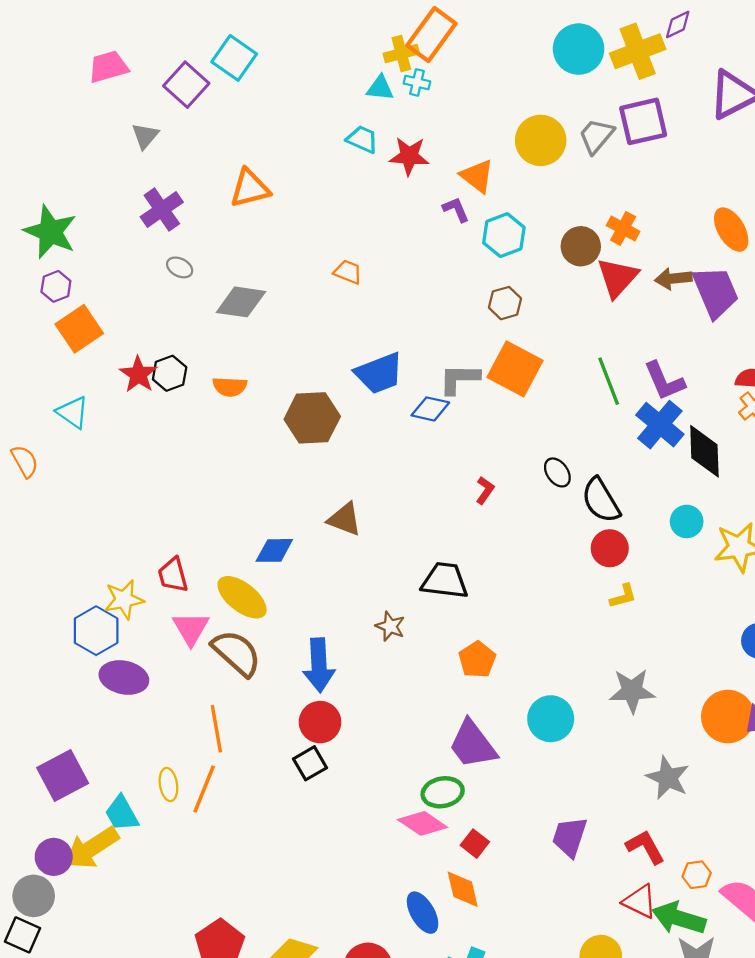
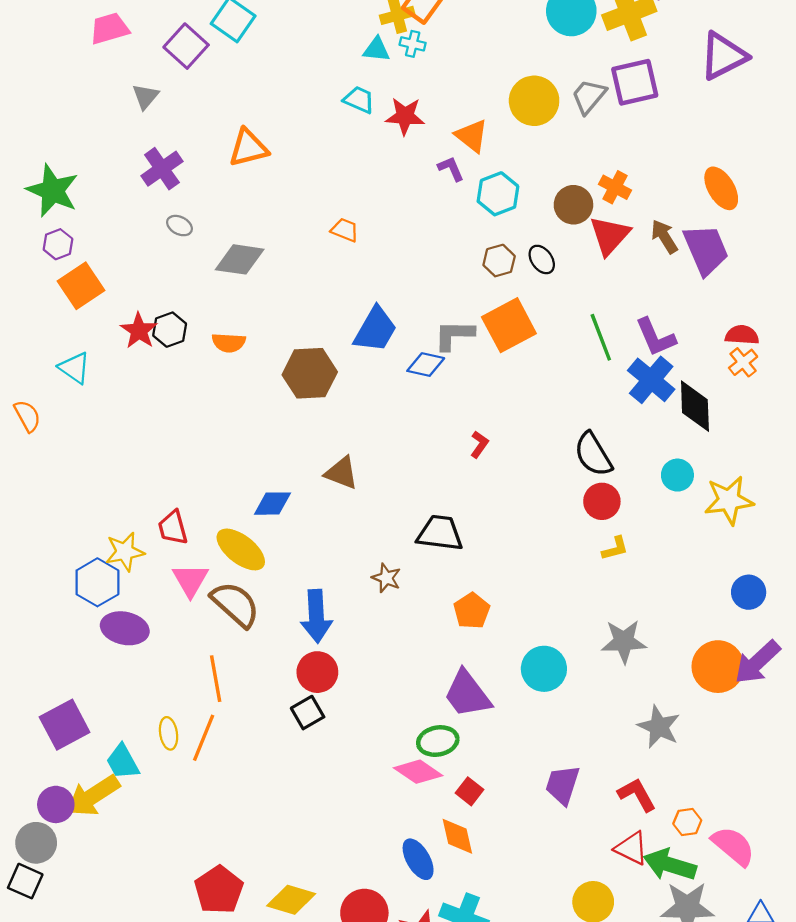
brown arrow: (673, 279) -> (664, 236), turned 64
orange square: (515, 369) -> (509, 325), turned 34
blue trapezoid: (379, 373) -> (375, 330), turned -39
black ellipse: (557, 472) -> (542, 259), moved

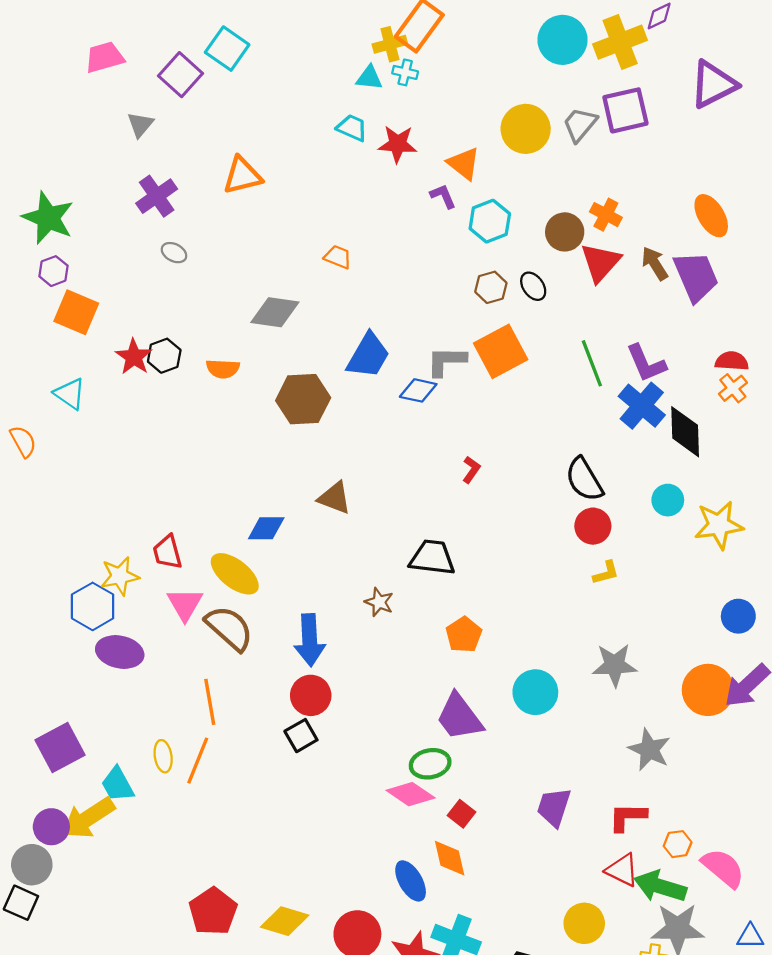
gray diamond: (240, 259) -> (275, 312), moved
orange square: (81, 286) -> (76, 312), turned -33
red L-shape: (637, 795) -> (628, 817), turned -60

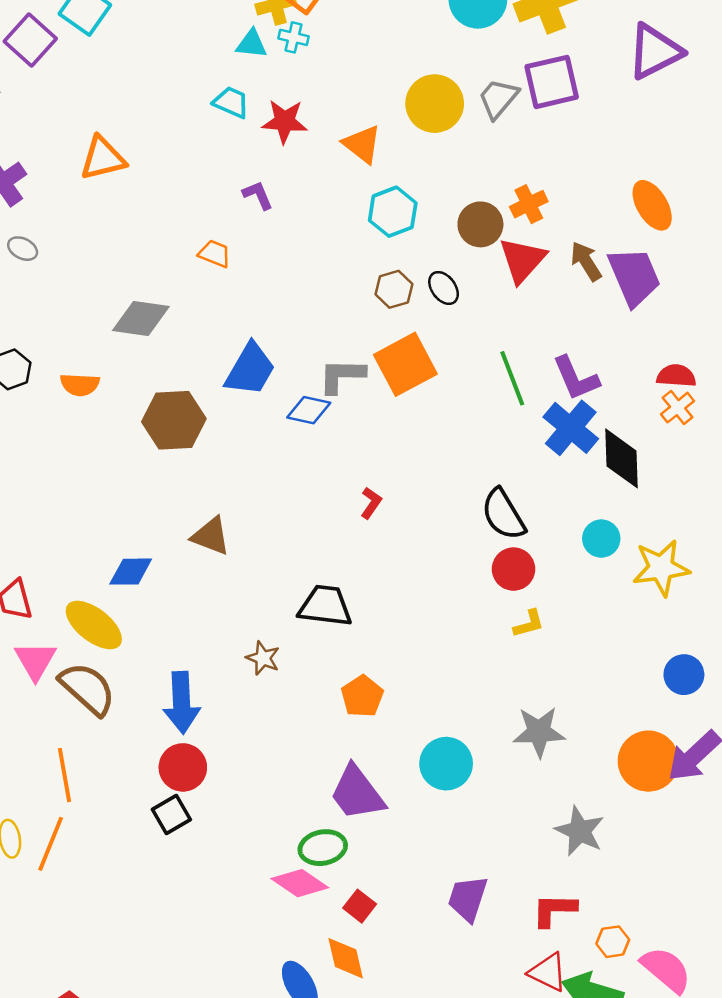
purple L-shape: (443, 196) -> (258, 195), moved
orange cross: (606, 215) -> (529, 204), turned 36

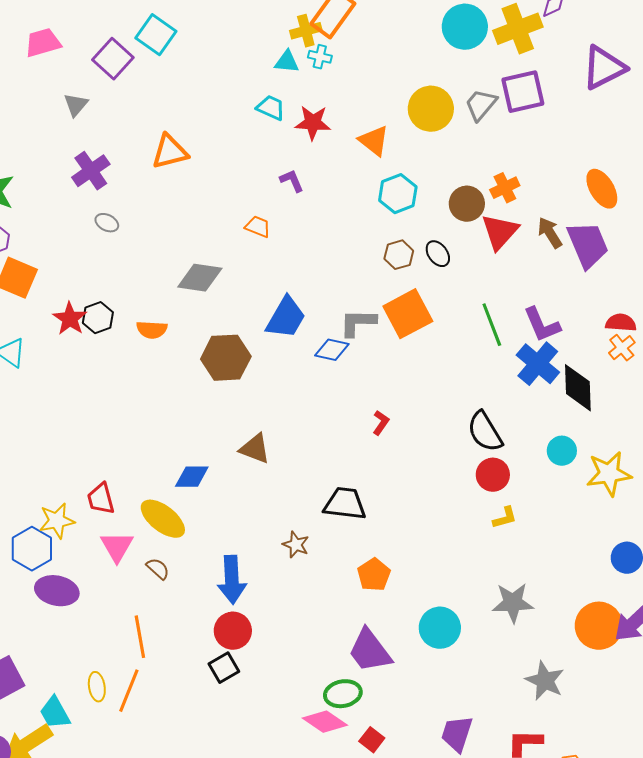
brown semicircle: (87, 689) -> (158, 569), size x0.5

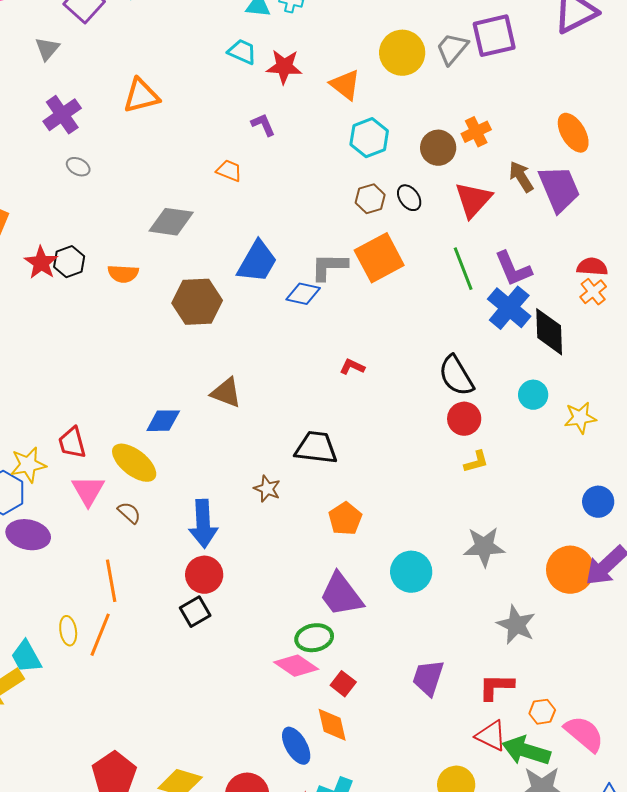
red triangle: (500, 232) -> (473, 200), moved
red L-shape: (381, 423) -> (352, 367), turned -100
yellow star: (609, 474) -> (580, 418), size x0.7

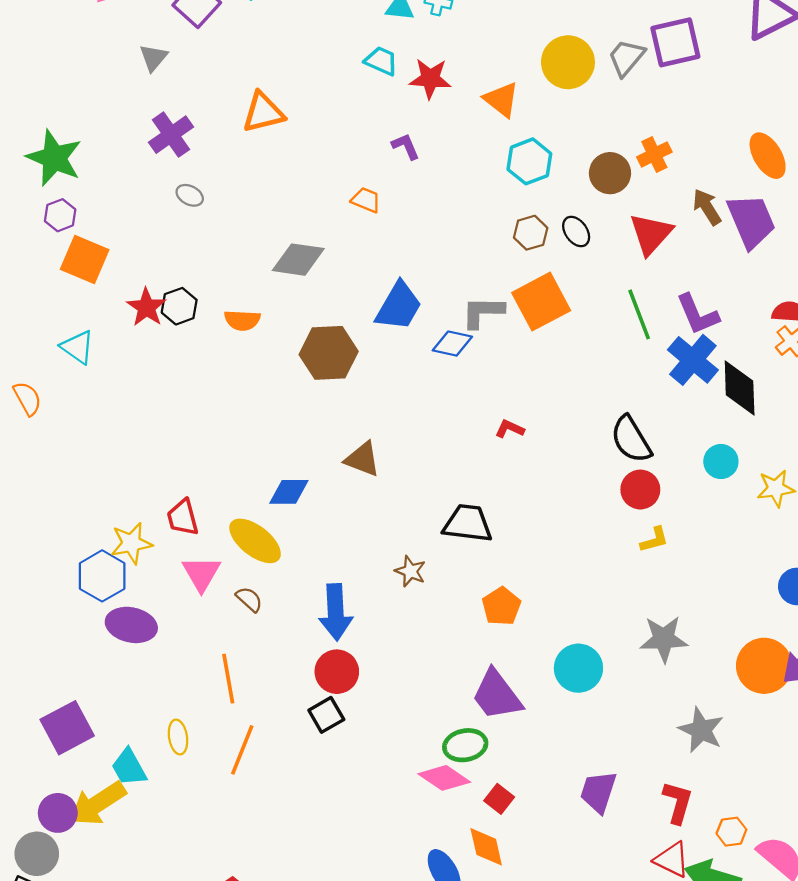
orange line: (100, 635) -> (242, 750), moved
red L-shape: (496, 687) -> (678, 802), turned 105

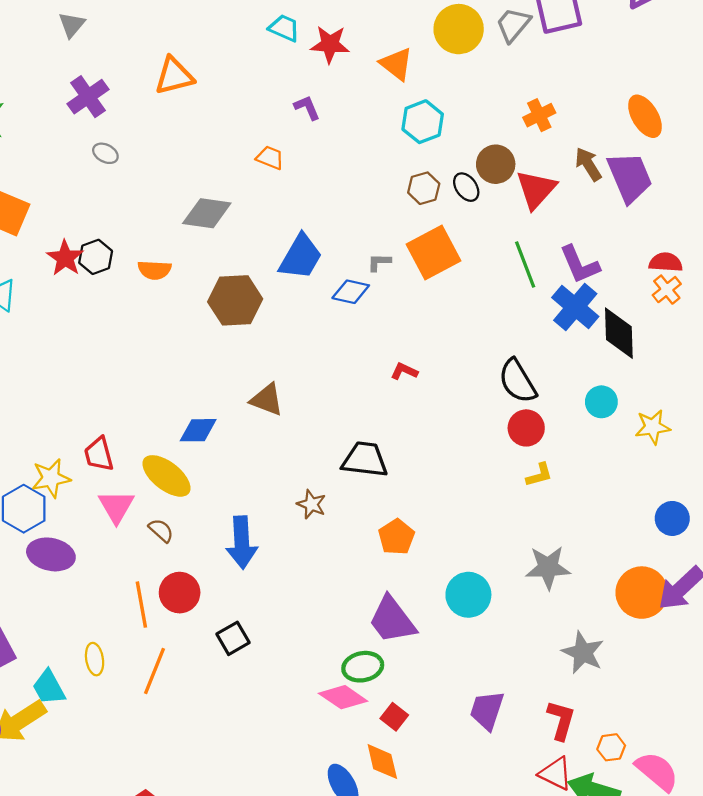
brown circle: (610, 173) -> (496, 164), moved
gray L-shape: (483, 312) -> (379, 262), size x0.6
red circle: (337, 672) -> (180, 593), moved

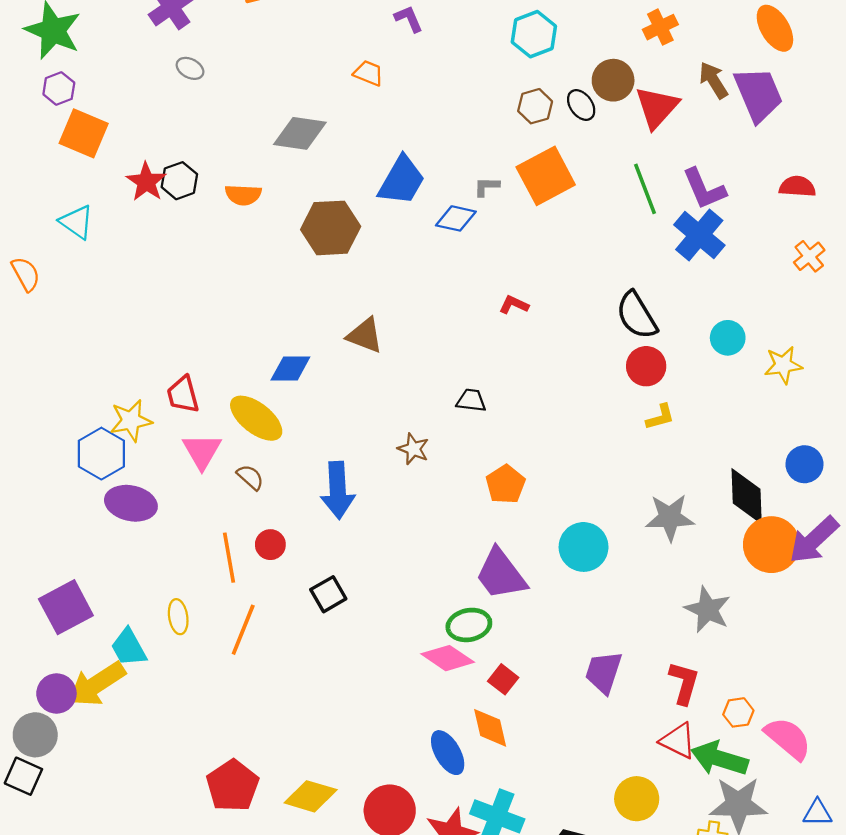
orange cross: (667, 290) -> (809, 256), moved
black diamond: (619, 333) -> (747, 496), moved
black trapezoid: (365, 460) -> (471, 400), size x0.6
red circle: (180, 593) -> (270, 545), size x0.7

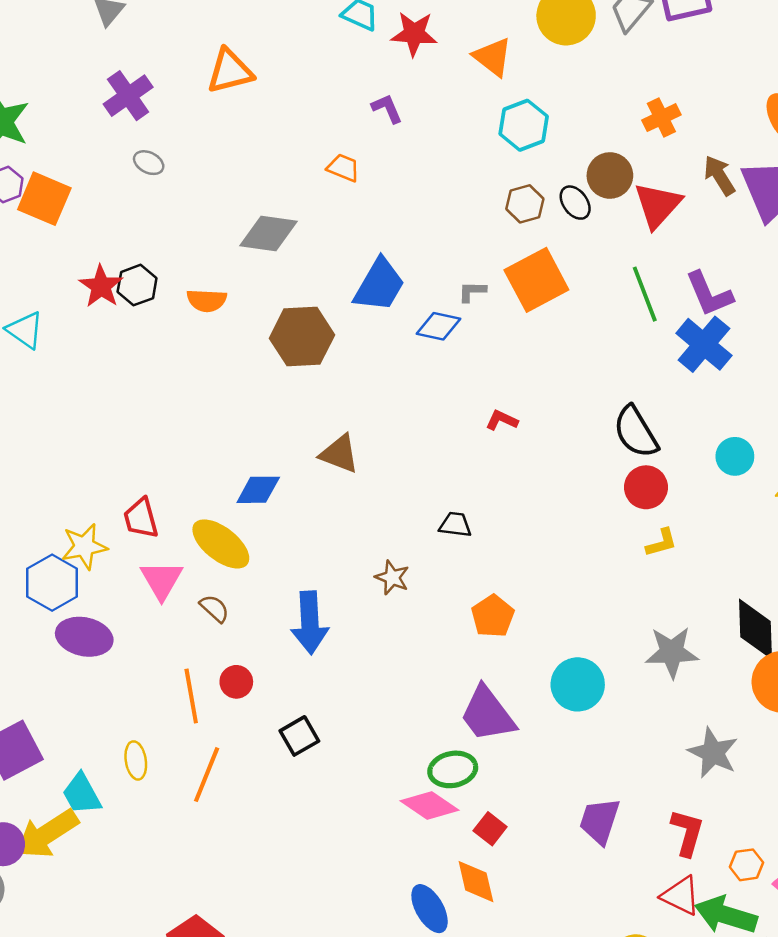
orange square: (84, 133) -> (44, 199), moved

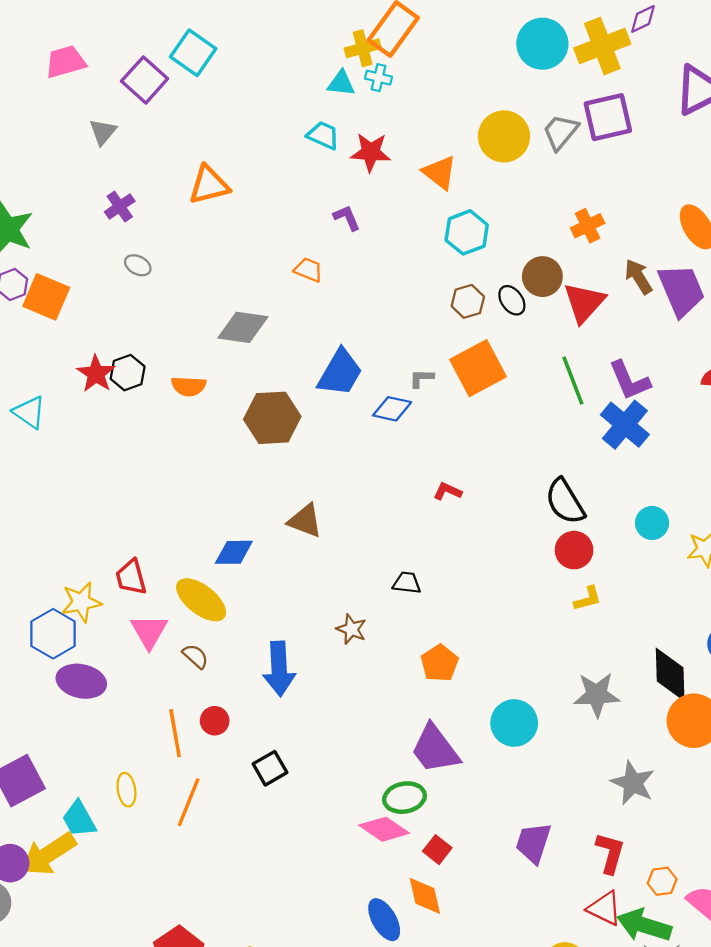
purple cross: (128, 96) -> (120, 206), size x0.7

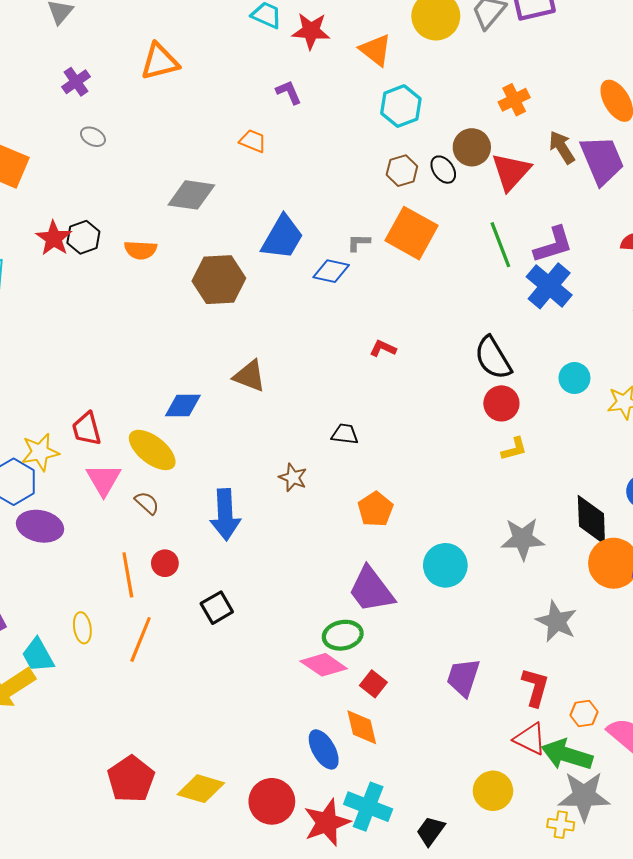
orange square: (478, 368) -> (411, 233), turned -33
purple L-shape: (629, 381) -> (553, 245), turned -84

